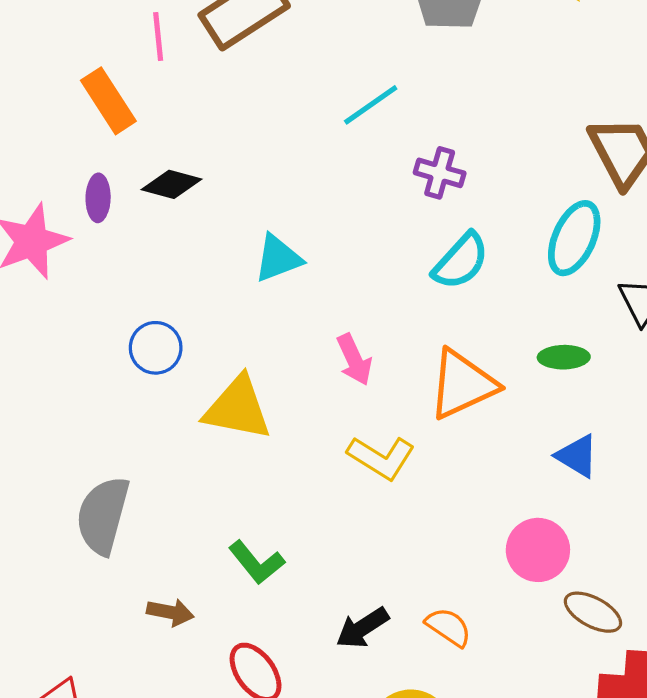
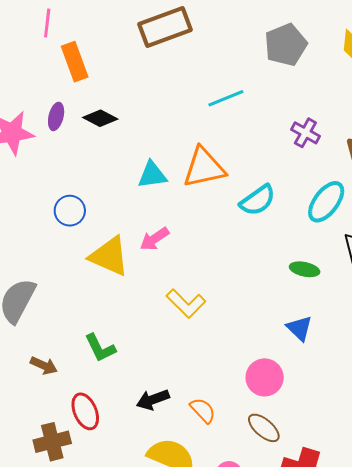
pink line: (158, 37) -> (47, 23), moved
purple cross: (440, 173) -> (305, 133), moved
pink arrow: (354, 360) -> (154, 239), moved, turned 68
orange triangle: (462, 384) -> (204, 168), moved
brown ellipse: (593, 612) -> (264, 428), moved

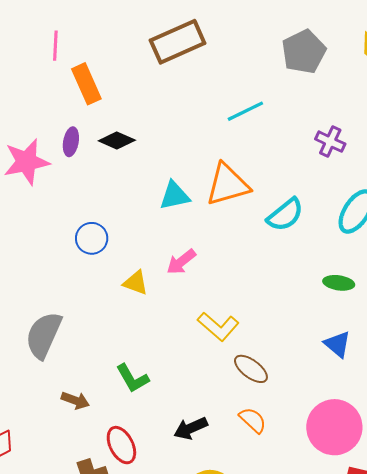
yellow triangle: (109, 256) -> (136, 283), size x0.6
pink circle: (265, 377) -> (334, 427), moved, size x1.4
orange semicircle: (203, 410) -> (253, 420), moved
brown ellipse: (264, 428) -> (251, 369), moved

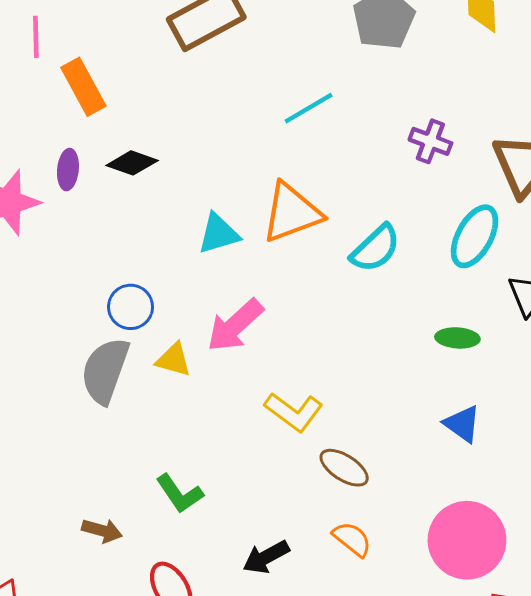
blue circle: (92, 238) -> (131, 307), moved
pink arrow: (181, 262) -> (235, 325), size x1.4
gray semicircle: (44, 335) -> (105, 371), moved

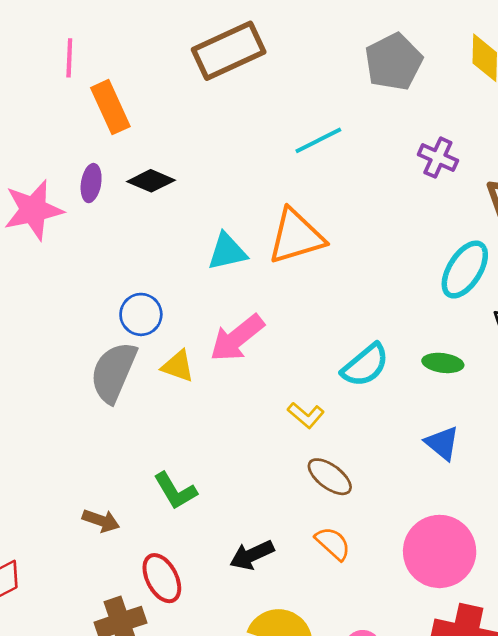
purple cross: (430, 141) -> (438, 158), moved
cyan semicircle: (375, 248) -> (365, 365), moved
yellow L-shape: (294, 412) -> (306, 415), moved, size x0.7

